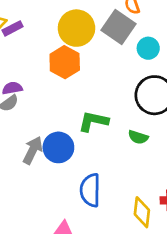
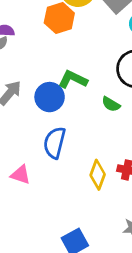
blue circle: (58, 147) -> (50, 97), moved

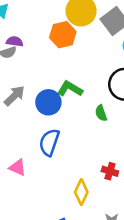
green semicircle: (111, 104) -> (101, 113), turned 35
yellow diamond: (98, 175) -> (81, 192), moved

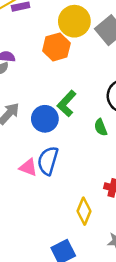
green L-shape: (70, 89) -> (67, 104), turned -75
pink triangle: (18, 167) -> (28, 167), moved

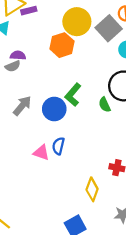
green semicircle: (101, 127) -> (105, 105), moved
blue semicircle: (48, 161) -> (58, 146), size x0.7

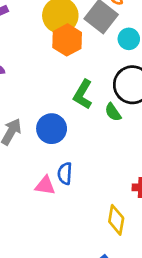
orange hexagon: (62, 45) -> (67, 40), moved
green L-shape: (73, 95) -> (83, 94), moved

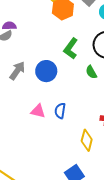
green semicircle: (113, 112) -> (91, 72), moved
blue semicircle: (65, 174) -> (60, 111), moved

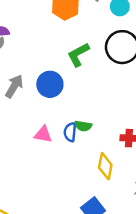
green L-shape: (71, 49) -> (78, 55), turned 30
green semicircle: (91, 72) -> (83, 126), moved, turned -48

